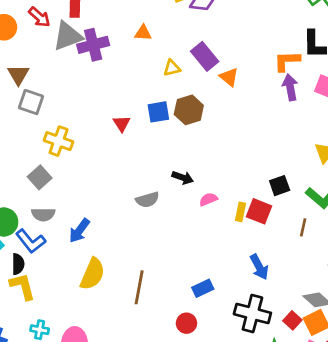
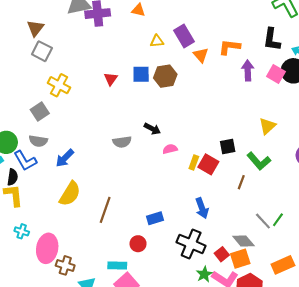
orange L-shape: (287, 61) -> (229, 47), moved

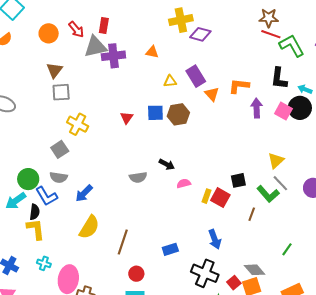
gray square: (42, 51) -> (61, 92), turned -30
gray line: (263, 221) -> (280, 183), moved
red circle: (138, 244) -> (136, 274), moved

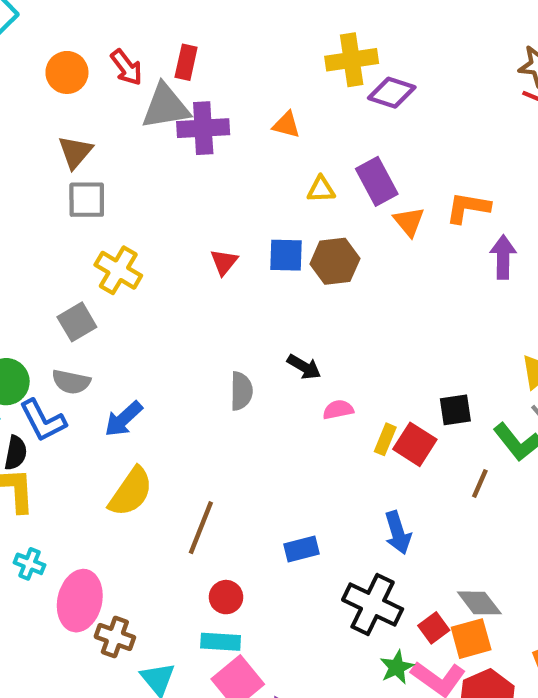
gray semicircle: (138, 177) -> (241, 391), turned -84

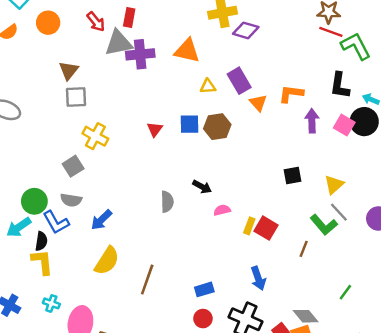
orange circle: (67, 72) -> (48, 23), moved
orange triangle: (286, 125) -> (187, 51), size x1.6
black square: (455, 410) -> (292, 176), moved
red circle: (226, 597) -> (203, 319), moved

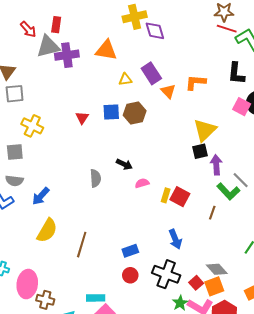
purple diamond: (246, 30) -> (155, 31), turned 60
purple arrow: (312, 121) -> (216, 165), moved
gray square: (73, 166) -> (15, 152), turned 30
yellow triangle: (334, 185) -> (205, 130), moved, size x1.4

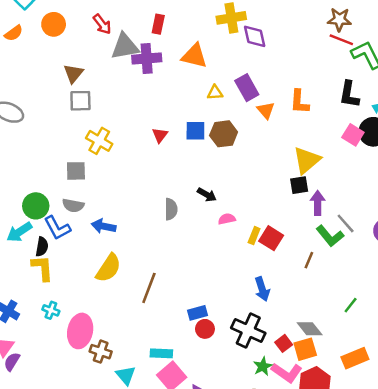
red rectangle: (56, 25) -> (158, 24), moved
orange L-shape: (196, 82) -> (299, 102), turned -95
blue arrow: (41, 196) -> (104, 226), turned 54
blue rectangle: (130, 251) -> (197, 313), moved

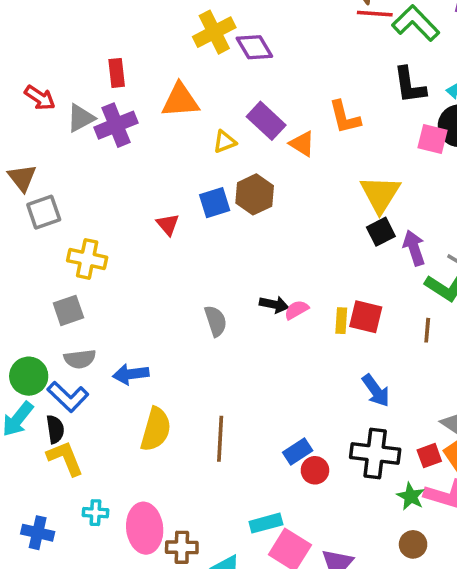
gray triangle: (125, 46) -> (81, 118), size x0.7
black arrow: (207, 195) -> (274, 304), moved
red square: (284, 343) -> (429, 456), turned 35

